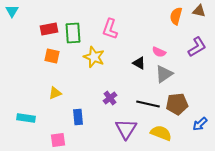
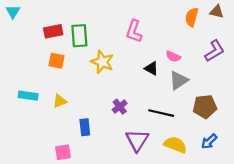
pink L-shape: (110, 29) -> (134, 31), moved
brown pentagon: (177, 104) -> (205, 107), moved
cyan rectangle: (26, 118) -> (28, 96), moved
blue arrow: (200, 124) -> (209, 141), moved

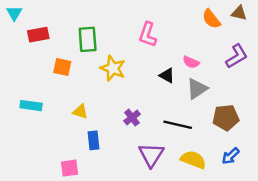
orange semicircle: (192, 17) -> (211, 19), turned -54
red rectangle: (53, 31) -> (38, 35), moved
yellow triangle: (60, 101) -> (80, 112), moved, turned 40

